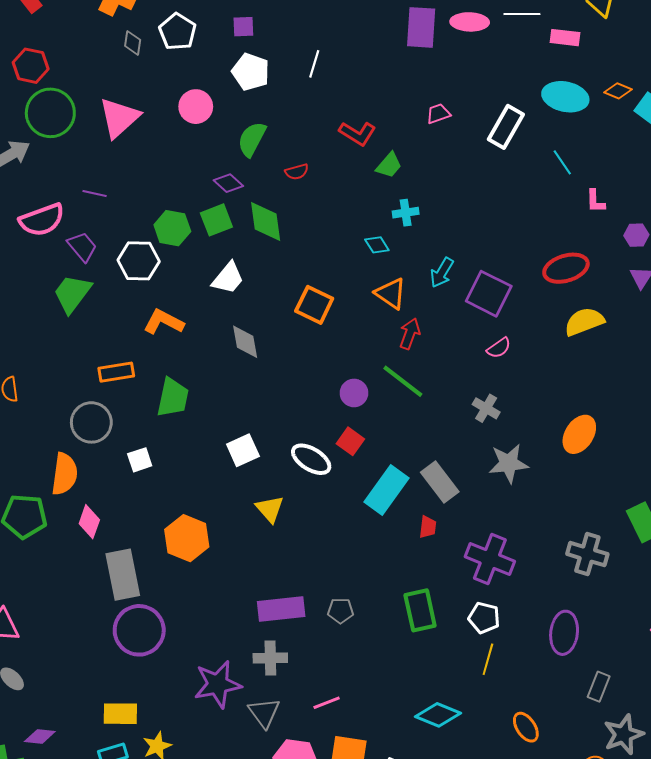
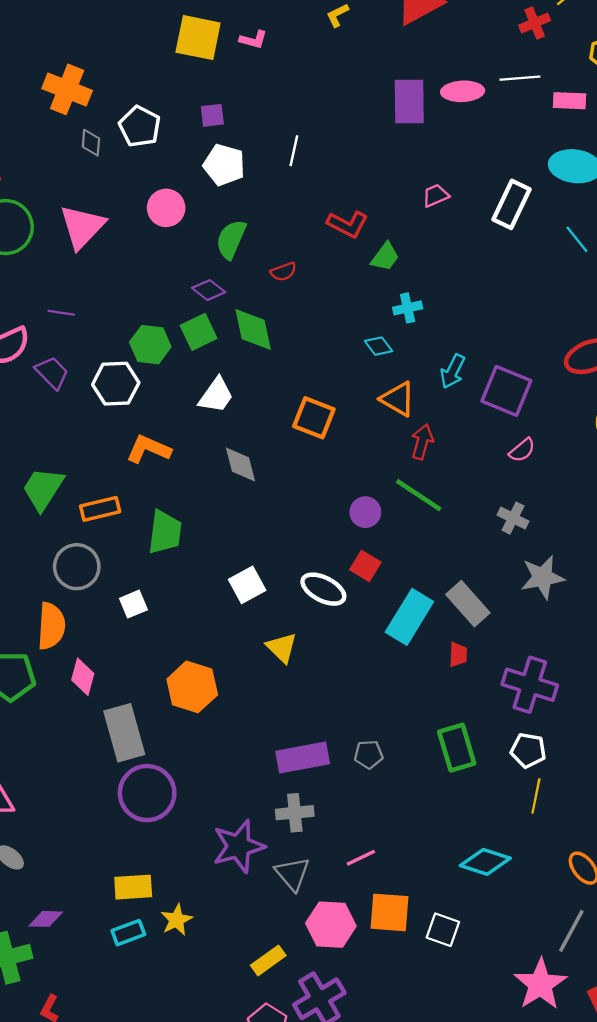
green trapezoid: (72, 294) -> (43, 489), moved

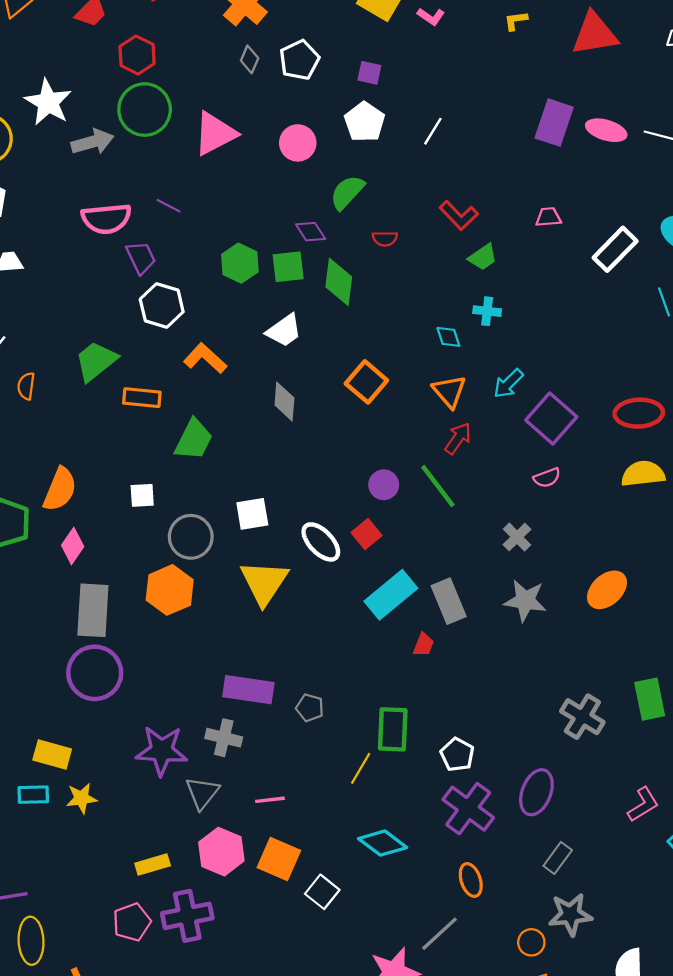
white hexagon: (116, 384) -> (162, 306), moved
gray circle: (77, 567) -> (191, 537), moved
yellow triangle: (282, 648) -> (264, 582), size x1.6
purple cross: (530, 685) -> (468, 809), moved
yellow line: (536, 796) -> (361, 768), moved

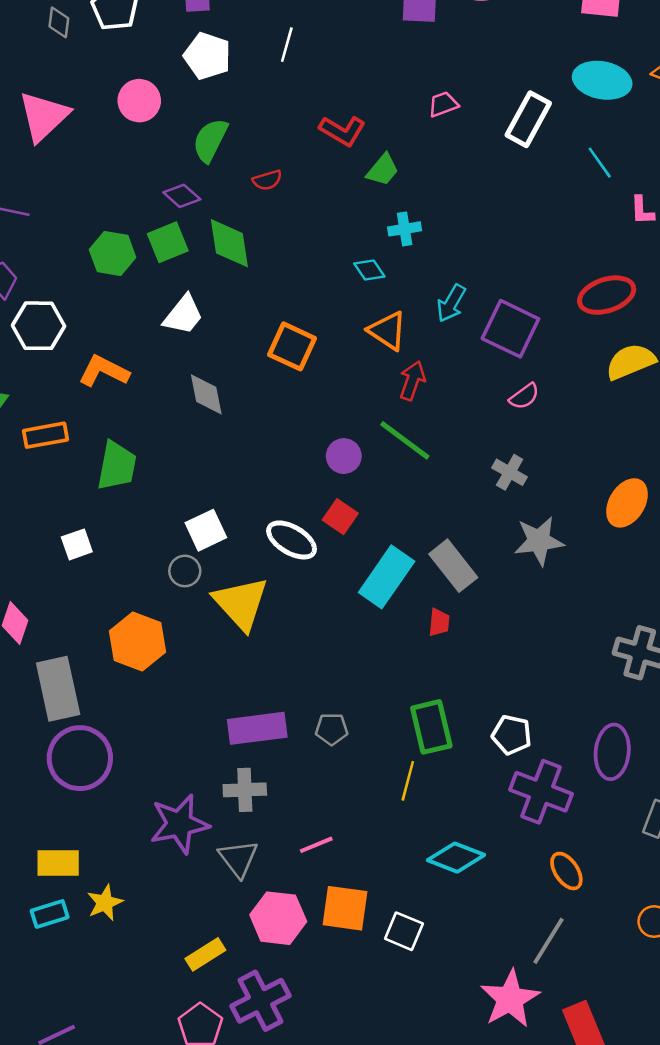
gray circle: (191, 537) -> (185, 571), moved, size x0.6

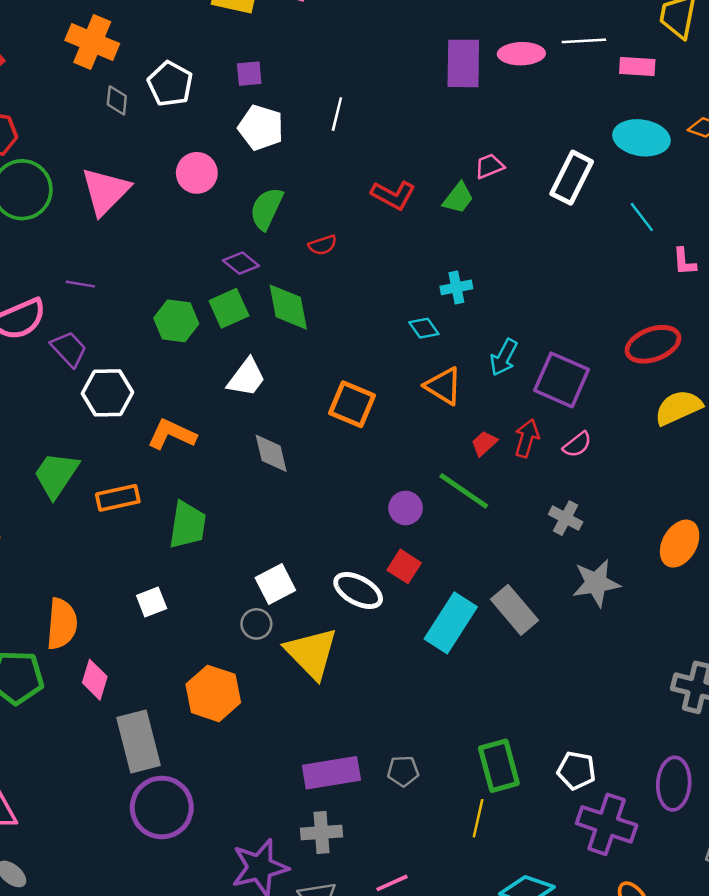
green trapezoid: (383, 170) -> (458, 198), moved
red arrow: (412, 381) -> (527, 438), moved
red trapezoid: (439, 622) -> (484, 443), moved, turned -136

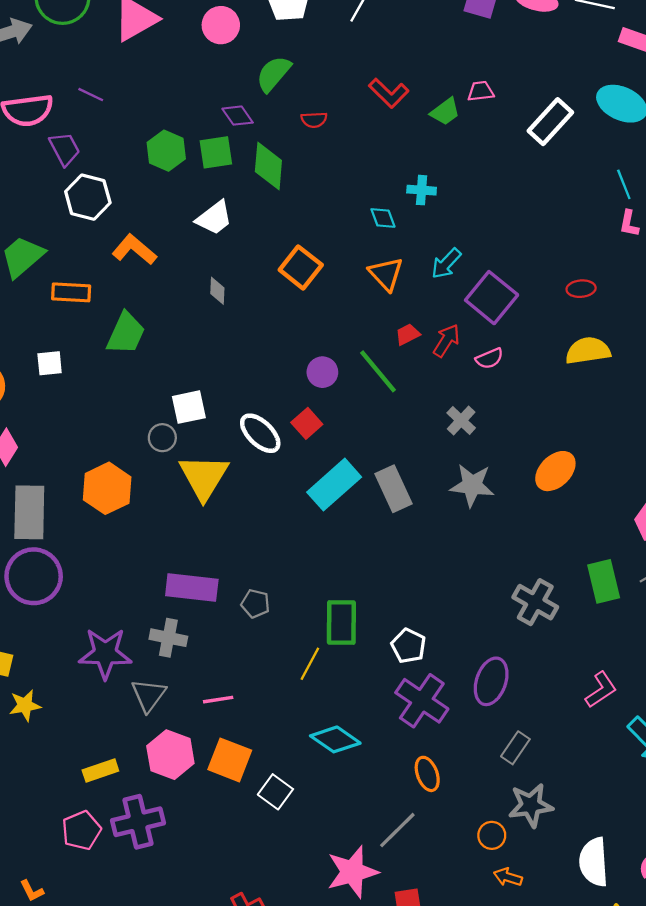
cyan line: (642, 217) -> (624, 184), moved
red ellipse: (653, 344) -> (581, 289), size x0.6
gray diamond: (271, 453) -> (217, 291), size x0.7
white square: (152, 602) -> (50, 363), moved

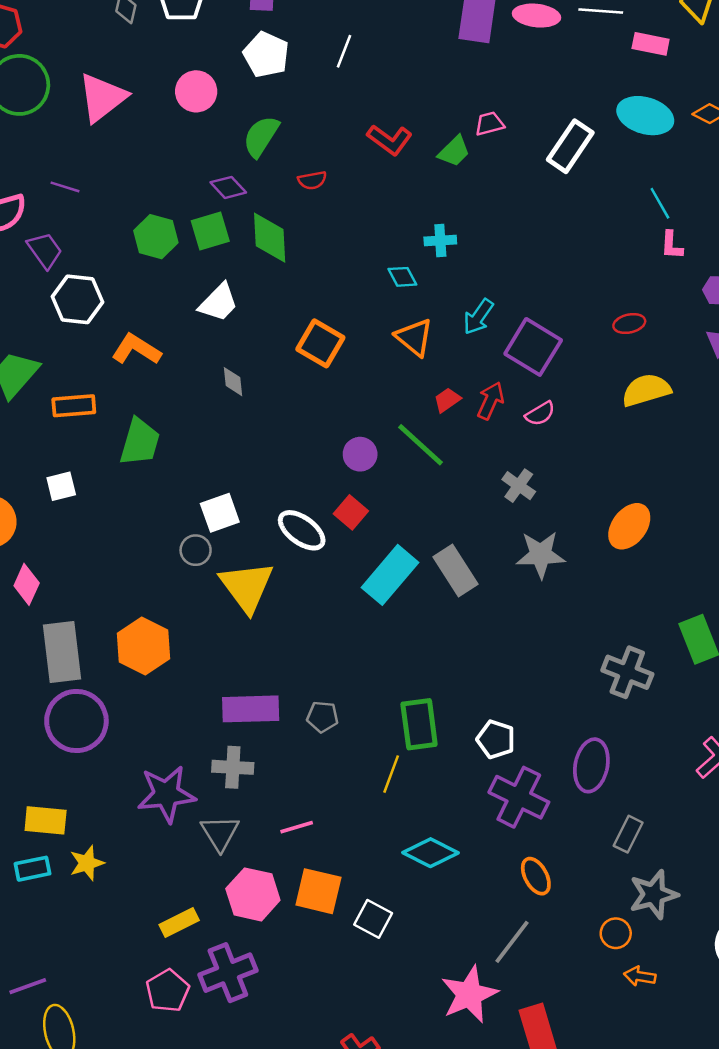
orange hexagon: (107, 488) -> (144, 646), moved

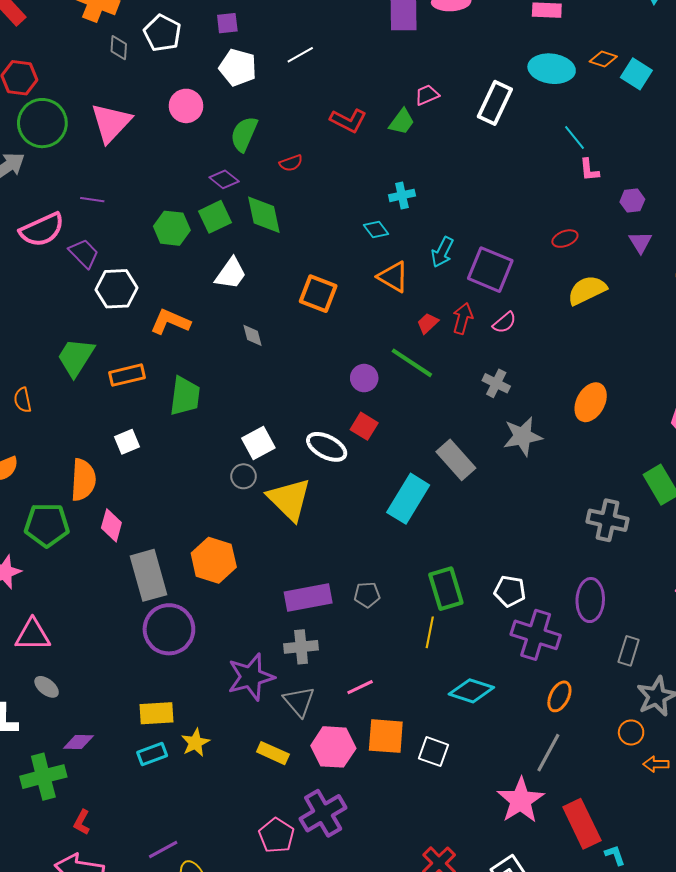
white line: (344, 51) -> (300, 55), turned 48
cyan rectangle: (390, 575) -> (408, 499), moved
orange ellipse: (536, 876) -> (559, 696), turned 64
yellow rectangle: (179, 923) -> (273, 753), moved, turned 60

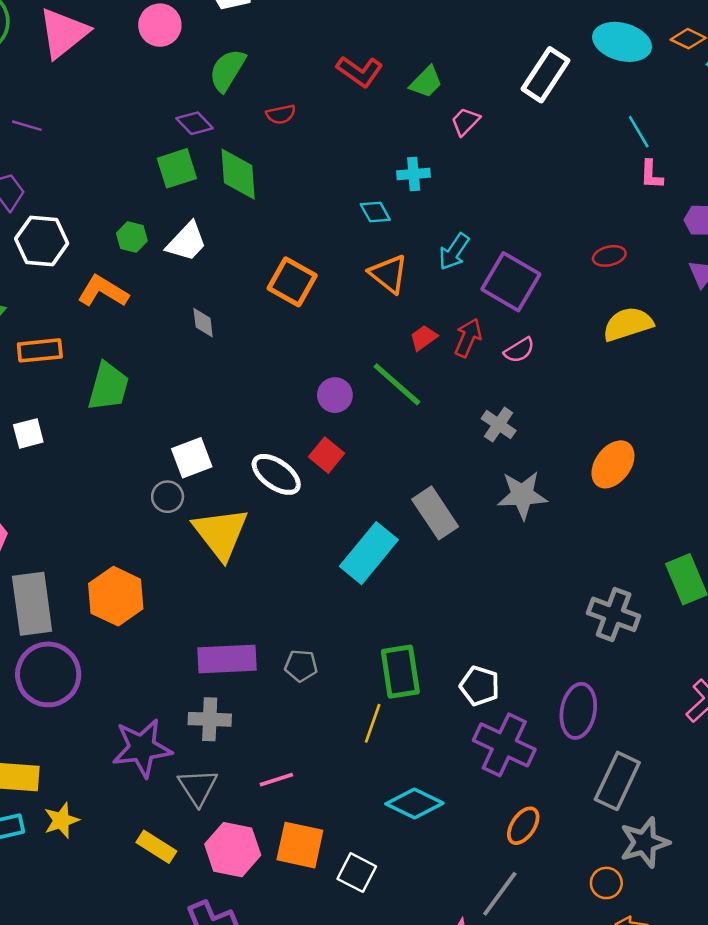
pink trapezoid: (427, 95) -> (465, 122), moved, turned -30
green hexagon: (172, 228) -> (132, 237), moved, size x0.7
gray rectangle: (629, 651) -> (617, 781), size x1.5

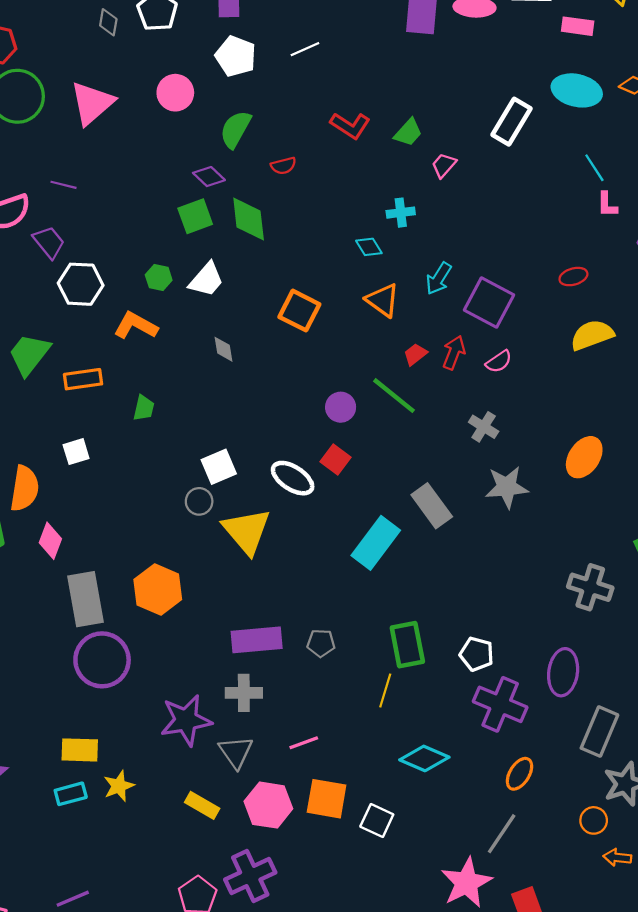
green trapezoid: (108, 387) -> (144, 408), size x0.6

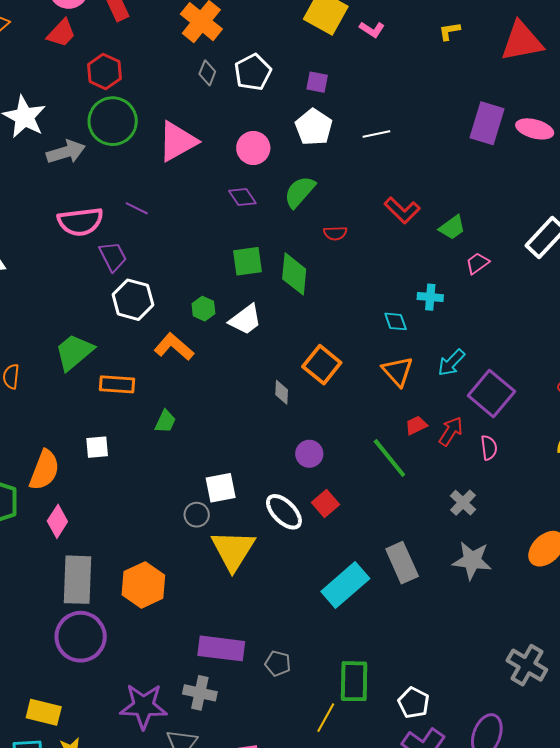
purple diamond: (209, 177) -> (242, 197), moved
gray diamond: (224, 349) -> (282, 392), moved
pink semicircle: (499, 362) -> (489, 448), turned -75
purple circle: (341, 407) -> (309, 454), moved

